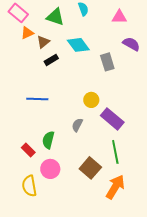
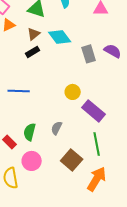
brown triangle: (43, 42) -> (34, 34), moved
purple semicircle: (131, 44) -> (113, 51), moved
gray semicircle: (77, 125) -> (57, 128), moved

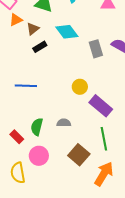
brown triangle: (34, 34) -> (33, 29), moved
gray semicircle: (57, 128) -> (64, 123), turned 64

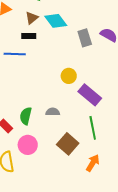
brown triangle: (33, 29) -> (32, 18), moved
black rectangle: (40, 47) -> (29, 36), turned 32
blue line: (26, 86) -> (15, 54), moved
orange arrow: (104, 174) -> (93, 163), size x0.7

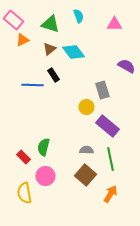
black rectangle: (29, 36) -> (53, 75), moved, turned 56
gray rectangle: (85, 38) -> (102, 90), moved
gray semicircle: (53, 112) -> (86, 150), moved

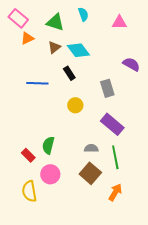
black rectangle: (53, 75) -> (69, 73), moved
yellow circle: (86, 107) -> (75, 105), moved

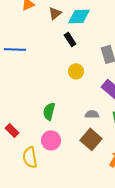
cyan diamond: (78, 50) -> (79, 16), turned -55
blue line: (37, 83) -> (15, 49), moved
red rectangle: (28, 155) -> (12, 130), moved

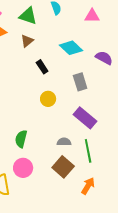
cyan diamond: (79, 16) -> (71, 48), moved, turned 45

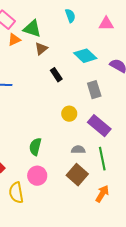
green triangle: (28, 16) -> (32, 29), moved
yellow circle: (48, 99) -> (69, 114), moved

